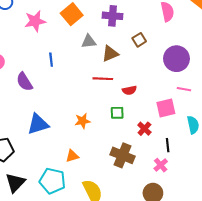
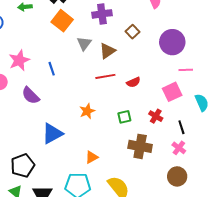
pink star: (35, 21) -> (19, 60), moved
gray triangle: (89, 41) -> (84, 43), turned -35
green square: (117, 113) -> (124, 117), moved
orange star: (82, 121) -> (87, 111), moved

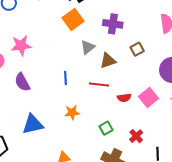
blue line: (52, 69) -> (66, 78), moved
pink square: (172, 92) -> (148, 98), moved, turned -30
green square: (124, 117) -> (106, 128), turned -32

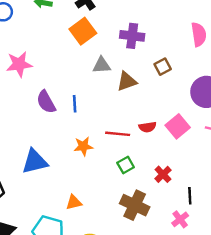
gray triangle: (88, 47) -> (102, 65), turned 35
purple semicircle: (22, 82) -> (46, 102), moved
red line: (99, 84) -> (118, 134), moved

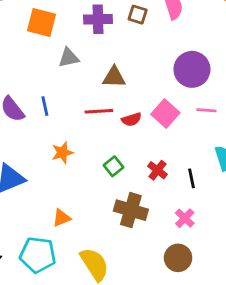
orange square: (83, 31) -> (41, 22), turned -30
brown square: (163, 67) -> (138, 15), moved, turned -35
brown triangle: (127, 81) -> (114, 77), moved, turned 30
red line: (118, 134) -> (99, 111), moved
black line: (190, 196) -> (192, 178), moved

